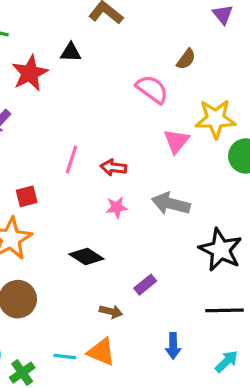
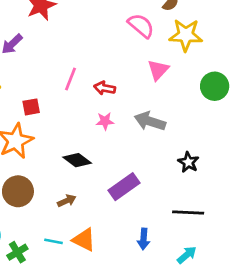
yellow star: (216, 119) -> (186, 35), moved
black star: (221, 250) -> (188, 162), size x0.6
purple rectangle: (145, 285) -> (124, 187), size x1.6
brown arrow: (111, 312) -> (67, 201), moved, turned -42

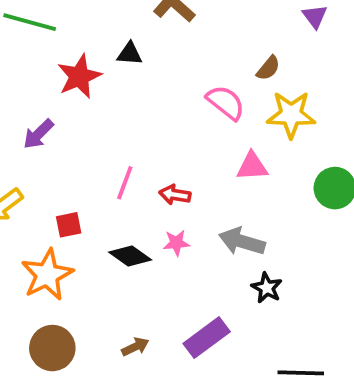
pink triangle: (158, 70) -> (252, 166), turned 45
black diamond: (77, 160) -> (130, 256), moved
black star: (188, 162) -> (267, 288), moved
brown arrow: (67, 201) -> (135, 347), moved

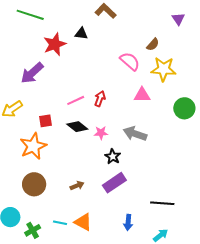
purple arrow: (38, 134) -> (32, 73), size x1.4
pink line: (125, 183) -> (76, 100), turned 42
red arrow: (175, 195) -> (100, 99), moved, turned 98
black diamond: (130, 256) -> (77, 127), moved
black star: (267, 288) -> (113, 157), moved

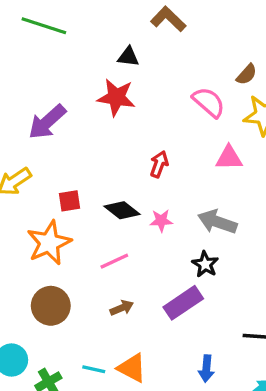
red star: (55, 44) -> (116, 97), moved, turned 30
pink line: (76, 100) -> (114, 261), moved
black star: (113, 157) -> (205, 264), moved

